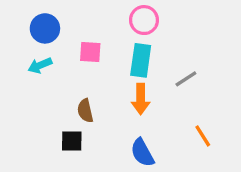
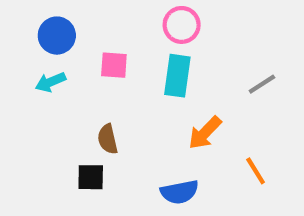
gray line: (186, 79) -> (262, 84), moved
orange arrow: (141, 99) -> (205, 133), moved, turned 44
blue semicircle: (142, 153) -> (179, 192), turned -72

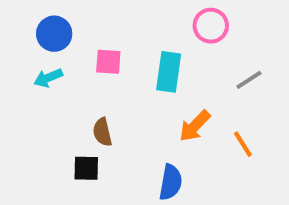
pink circle: (182, 25) -> (211, 26), moved
orange line: (256, 171) -> (243, 144), moved
blue semicircle: (179, 192) -> (171, 182), turned -69

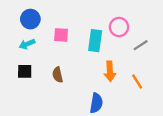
pink circle: (211, 26) -> (119, 27), moved
orange arrow: (195, 126) -> (110, 71), turned -48
black square: (86, 168) -> (25, 71), moved

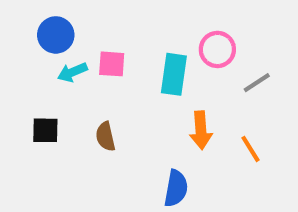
cyan arrow: (27, 44) -> (72, 72), moved

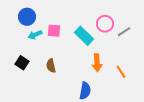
cyan rectangle: (174, 74) -> (84, 36), turned -54
gray line: (257, 83) -> (124, 32), moved
black square: (45, 130) -> (22, 63), turned 32

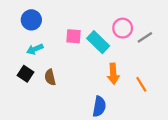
pink square: (54, 31) -> (73, 36), moved
cyan arrow: (35, 35) -> (35, 49), moved
brown semicircle: (51, 66) -> (50, 77), moved

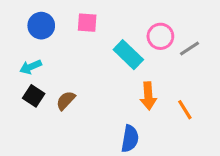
pink square: (73, 36) -> (87, 23), moved
cyan arrow: (35, 49) -> (31, 67), moved
brown semicircle: (50, 77) -> (66, 100), turned 56

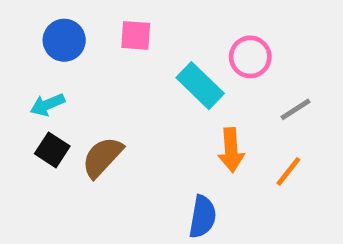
gray line: (189, 49) -> (296, 109), moved
brown semicircle: (66, 100) -> (102, 157), size x1.4
orange line: (185, 110) -> (288, 171), turned 70

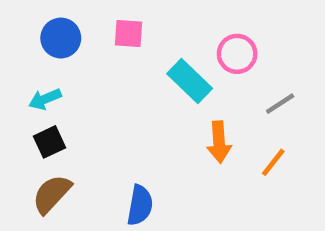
black square: (52, 150) -> (50, 142), turned 32
brown semicircle: (102, 157) -> (52, 194), moved
blue semicircle: (203, 217) -> (140, 205), moved

